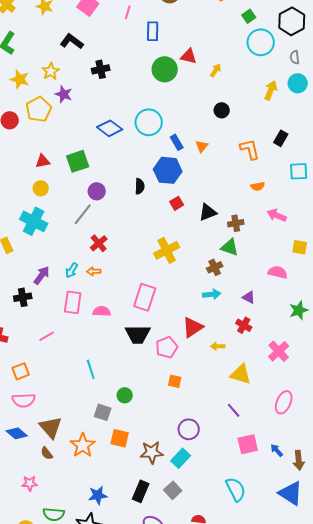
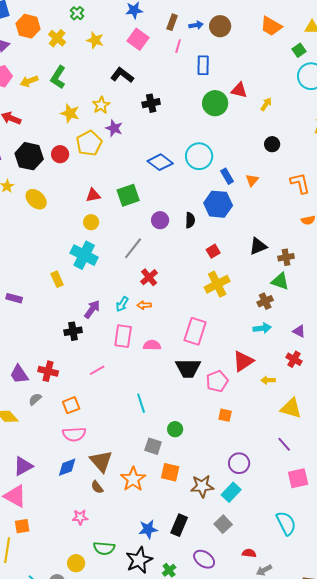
purple circle: (97, 191) -> (160, 220), moved
red square: (177, 203) -> (213, 251), moved
blue diamond: (17, 433) -> (67, 467), turned -60
black rectangle: (141, 491) -> (179, 525), moved

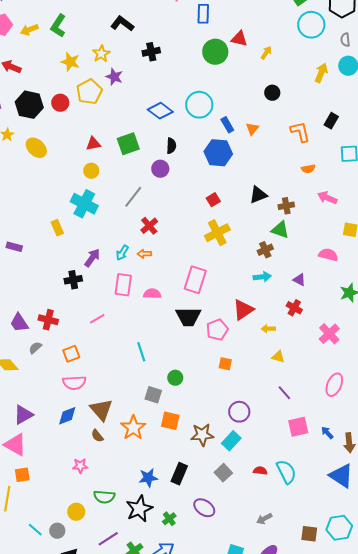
black semicircle: (190, 220) -> (171, 146), moved
yellow triangle: (291, 408) -> (278, 357), moved, size x0.6
red semicircle: (249, 553) -> (260, 471), moved

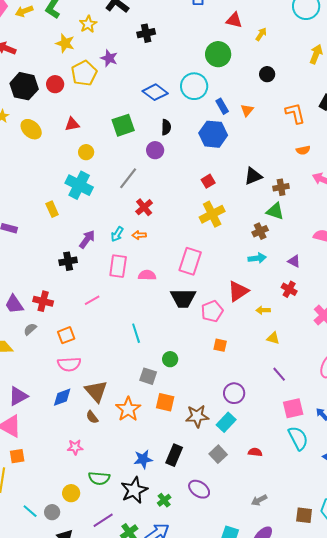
green circle: (215, 52) -> (218, 54), moved
yellow star: (101, 54) -> (88, 24), moved
red triangle: (93, 144) -> (72, 124), moved
cyan semicircle: (286, 472) -> (298, 438), moved

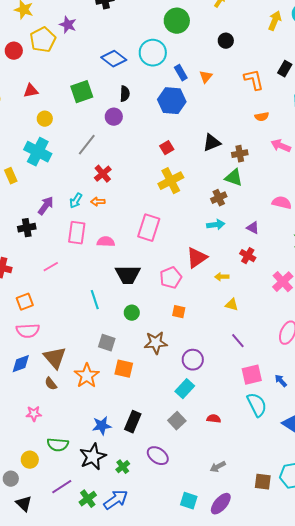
black trapezoid: (183, 298) -> (128, 275), moved
green circle: (170, 359) -> (132, 313), moved
brown star: (197, 416) -> (156, 343), moved

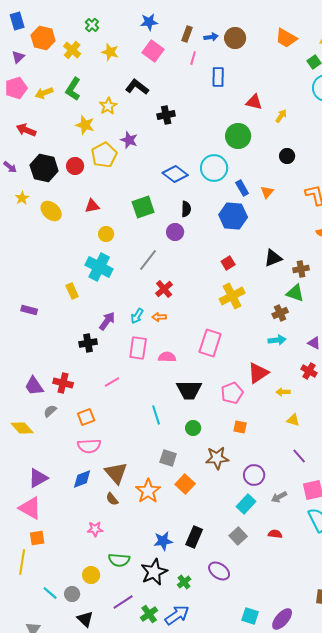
orange square: (124, 369) -> (185, 484), turned 30
gray arrow: (218, 467) -> (279, 497), moved

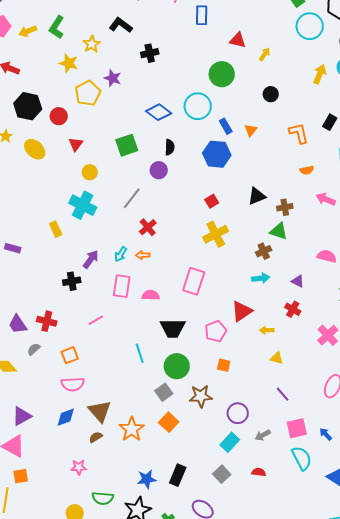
red circle: (75, 166) -> (59, 116), moved
red triangle: (92, 206) -> (76, 144), turned -42
green circle: (193, 428) -> (177, 366), size x1.6
gray square: (168, 458) -> (164, 392), moved, turned 36
brown semicircle: (112, 499) -> (96, 437), turned 96

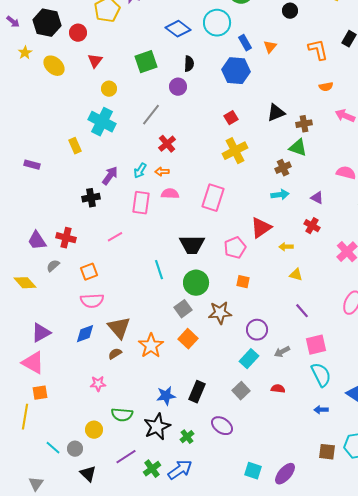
pink semicircle: (151, 295) -> (170, 194), moved
blue arrow: (326, 434) -> (321, 410), moved, turned -48

